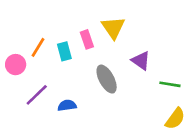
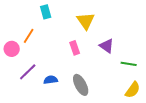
pink rectangle: (87, 39) -> (75, 48), moved
cyan rectangle: (64, 51) -> (46, 12), moved
gray ellipse: (107, 79) -> (81, 85), moved

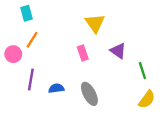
cyan rectangle: (46, 12) -> (27, 13), moved
green line: (129, 64) -> (142, 71), turned 63
purple line: (28, 72) -> (31, 79), turned -36

